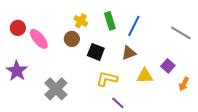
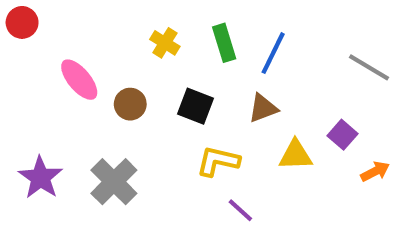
red circle: (18, 28) -> (22, 22), moved
brown circle: (72, 39) -> (130, 104), moved
purple star: (17, 71) -> (40, 178), moved
orange arrow: (184, 84) -> (375, 171), turned -144

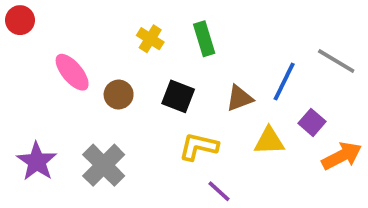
blue line: (273, 53) -> (284, 81), moved
orange arrow: (375, 171) -> (342, 156), size x1.5

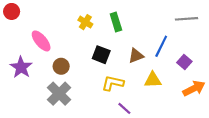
gray line: (336, 61) -> (187, 19), moved, turned -35
brown circle: (119, 95) -> (61, 66), moved
purple square: (312, 122) -> (184, 62), moved
purple star: (37, 161) -> (21, 67), moved

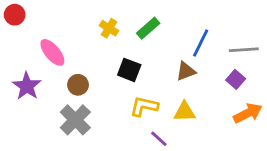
gray line: (187, 19) -> (244, 50), moved
green rectangle: (116, 22) -> (148, 28), turned 66
blue line: (161, 46) -> (201, 43), moved
brown triangle: (136, 56) -> (186, 71), moved
yellow triangle: (153, 80) -> (184, 112), moved

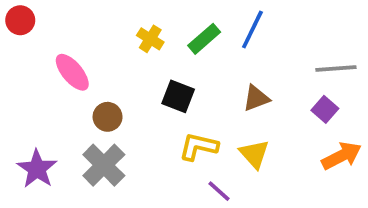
blue line: (201, 43) -> (252, 30), moved
purple star: (27, 86) -> (37, 169), moved
yellow triangle: (184, 112) -> (254, 154), turned 50

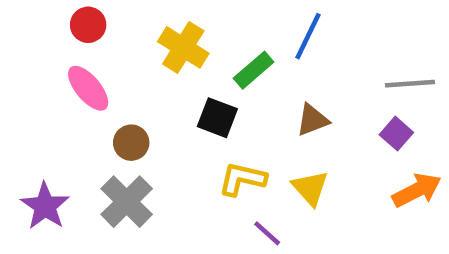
red circle: (20, 20) -> (88, 25), moved
yellow cross: (150, 39) -> (183, 47), size x1.5
green rectangle: (204, 39) -> (254, 70), moved

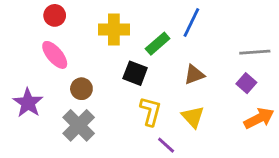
yellow cross: (183, 47) -> (114, 30), turned -32
yellow L-shape: (242, 179) -> (151, 111), turned 92
purple star: (45, 206) -> (28, 103), moved

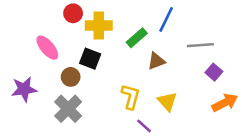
red circle: (55, 15) -> (73, 13), moved
gray line: (255, 52) -> (200, 45), moved
black square: (135, 73) -> (90, 59), moved
brown triangle: (194, 75) -> (156, 61), moved
purple star: (28, 103) -> (24, 89), turned 30

